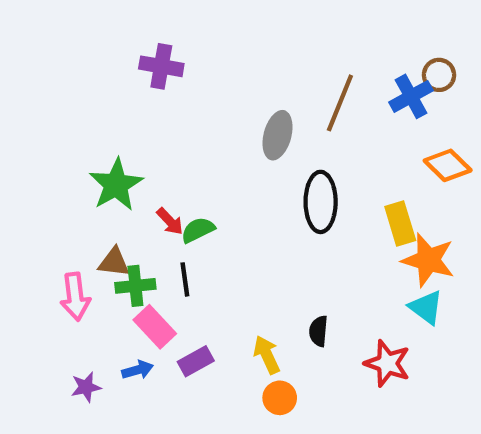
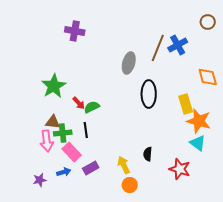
brown circle: (439, 75) -> (208, 22), moved
blue cross: (411, 96) -> (178, 45), moved
orange diamond: (448, 165) -> (208, 77), turned 30
pink arrow: (75, 297) -> (47, 141), moved

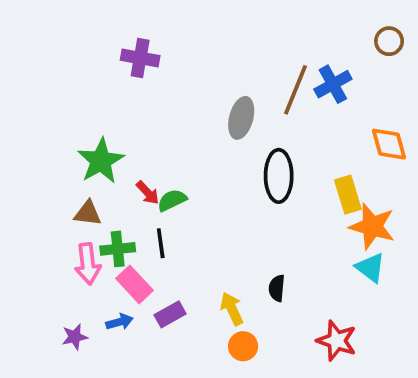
brown triangle: (53, 122) -> (88, 213), moved
red star: (180, 169) -> (337, 341), moved

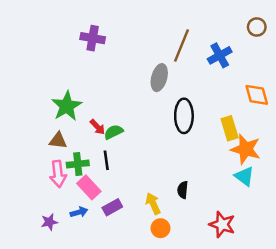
brown line: (295, 90) -> (181, 46), moved

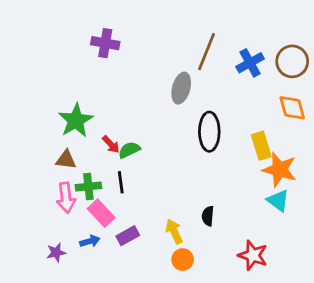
brown circle: (257, 27) -> (292, 61), moved, size x1.5

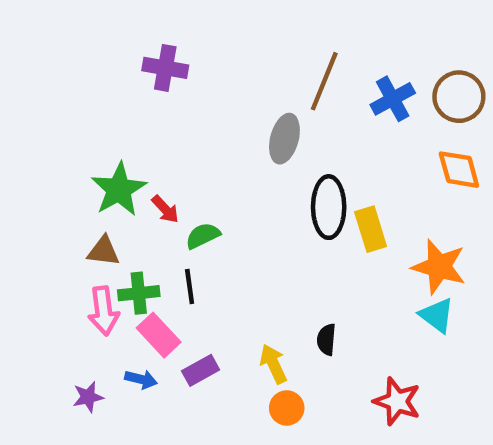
red arrow: (111, 144) -> (165, 209), moved
yellow rectangle: (261, 146) -> (371, 229), moved
blue arrow: (90, 241) -> (141, 379), turned 30

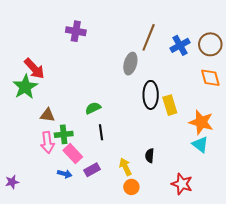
green star: (119, 189) -> (25, 87), moved
red arrow: (165, 209) -> (34, 69), moved, size x1.6
black line: (190, 287) -> (101, 132), moved
purple star: (88, 397) -> (12, 182), moved

